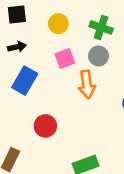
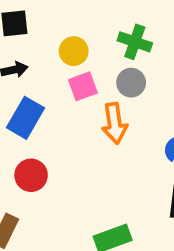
yellow circle: (58, 24) -> (74, 51), moved
red circle: (45, 126) -> (31, 175), moved

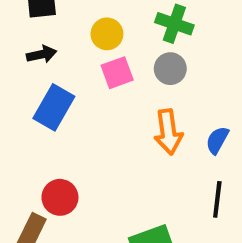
orange arrow: (114, 123) -> (168, 132), moved
red circle: (31, 175) -> (60, 197), moved

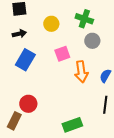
gray circle: (170, 69) -> (92, 41), moved
pink square: (117, 73) -> (62, 54), moved

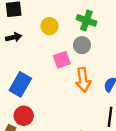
gray circle: (92, 41) -> (82, 45), moved
blue rectangle: (25, 60) -> (20, 84), moved

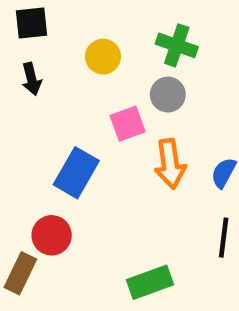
black arrow: (14, 37) -> (32, 79), turned 88
blue rectangle: (20, 84) -> (76, 173), moved

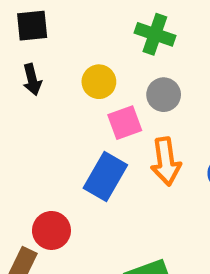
green cross: (177, 45) -> (155, 34), moved
yellow circle: (103, 57) -> (99, 82), moved
blue rectangle: (76, 173) -> (105, 177), moved

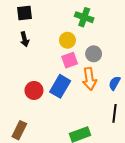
yellow circle: (99, 82) -> (67, 40), moved
gray circle: (164, 95) -> (94, 54), moved
red circle: (51, 230) -> (34, 90), moved

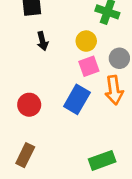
black arrow: (25, 39) -> (42, 41), moved
red circle: (34, 90) -> (29, 105), moved

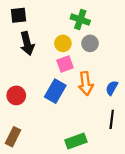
black arrow: (42, 41) -> (27, 43), size x1.5
gray circle: (119, 58) -> (90, 43), moved

